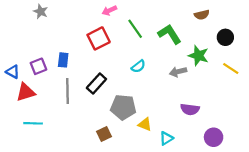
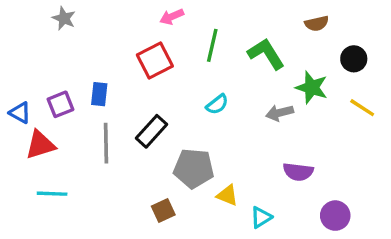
green line: (135, 29) -> (212, 45), turned 48

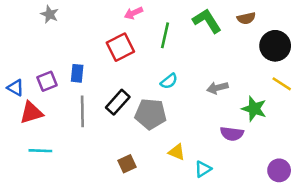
green L-shape: (266, 54) -> (207, 21), moved
black circle: (354, 59) -> (275, 46), size x1.5
green star: (312, 87) -> (254, 109), moved
gray pentagon: (194, 168) -> (151, 114), moved
purple circle: (335, 216) -> (279, 170), moved

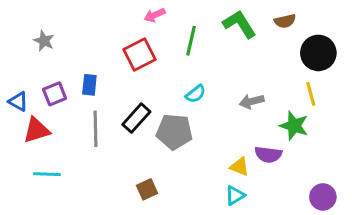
gray star: (50, 14) -> (44, 41), moved
yellow line: (282, 84) -> (311, 94), moved, turned 42
yellow triangle: (177, 152) -> (240, 167), moved

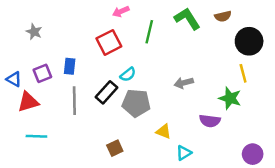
cyan semicircle: (196, 94) -> (128, 74), moved
gray arrow: (252, 101) -> (184, 83), moved
yellow triangle: (240, 167) -> (164, 132), moved

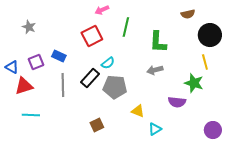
green L-shape: (187, 19) -> (158, 42), moved, turned -145
blue rectangle: (70, 66) -> (59, 56), turned -72

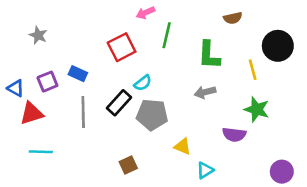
pink arrow: (102, 10) -> (145, 13), moved
brown semicircle: (188, 14) -> (233, 18), moved
yellow line: (205, 62) -> (253, 70), moved

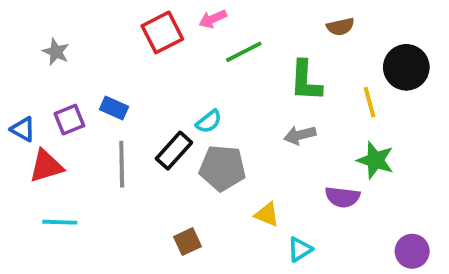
green line: (167, 35) -> (244, 52), turned 50
red square: (122, 47) -> (162, 32), moved

